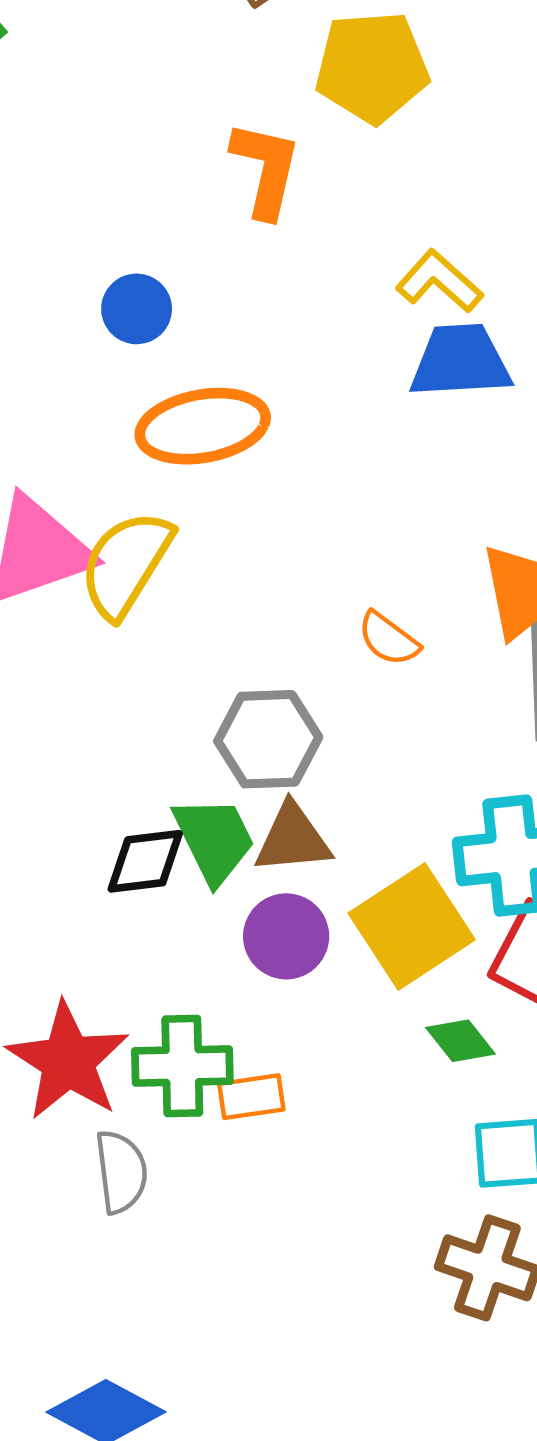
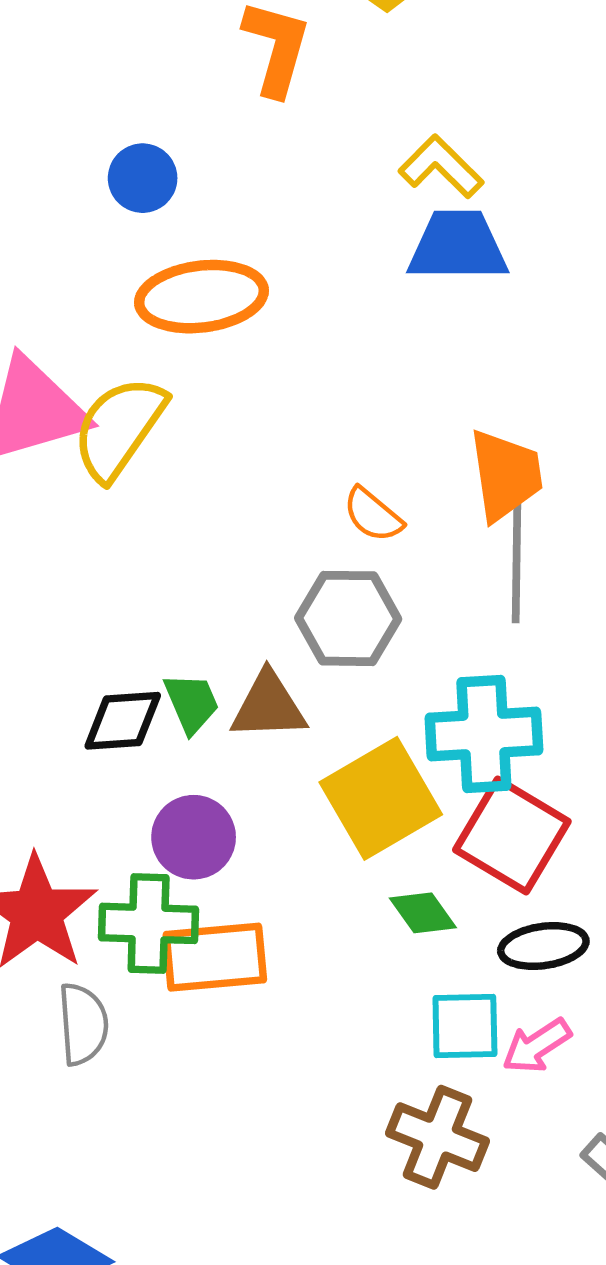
gray hexagon: (268, 739) -> (348, 618), moved
green trapezoid: (214, 840) -> (191, 703), size x0.7
purple circle: (286, 936) -> (194, 837), moved
orange rectangle: (251, 1097) -> (215, 957), size x1.6

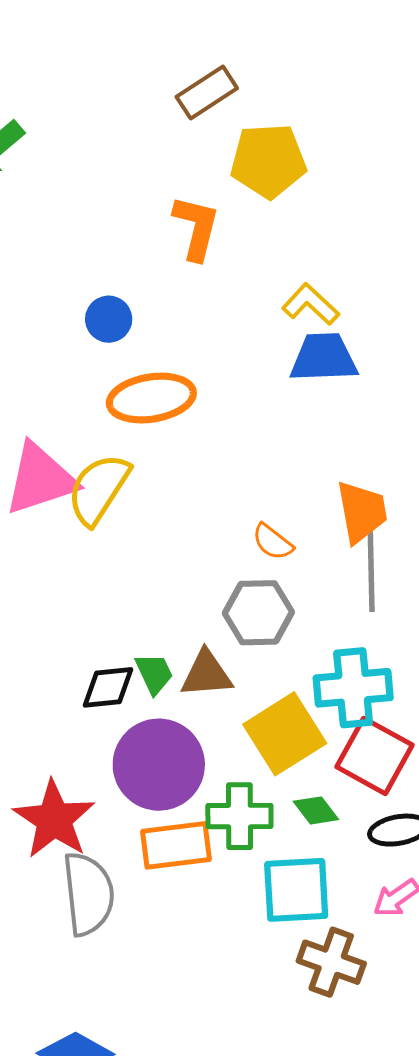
purple circle: (194, 837) -> (159, 765), size x1.6
green cross: (149, 923) -> (239, 816), moved
gray semicircle: (83, 1024) -> (88, 894), size x1.5
cyan square: (465, 1026) -> (296, 890), moved, size x1.4

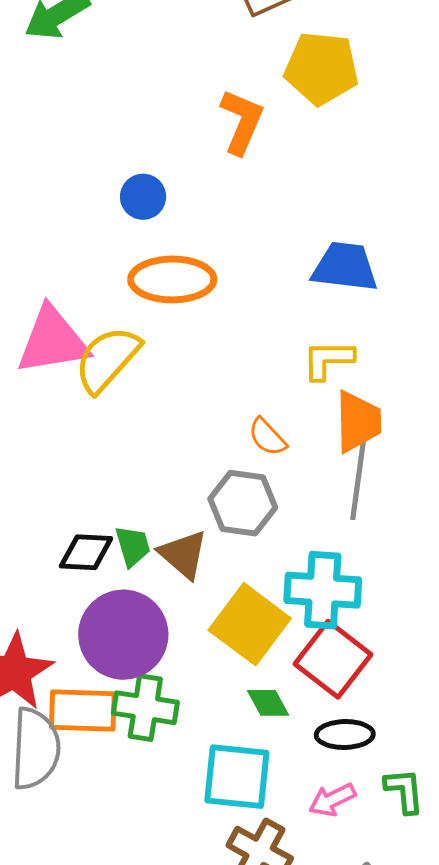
yellow L-shape: (311, 304) -> (328, 360), moved, turned -52
brown triangle: (206, 674) -> (183, 554), turned 36
yellow square: (285, 734) -> (250, 624), turned -30
green cross: (239, 816) -> (145, 708), moved
orange rectangle: (176, 845) -> (83, 710), moved

